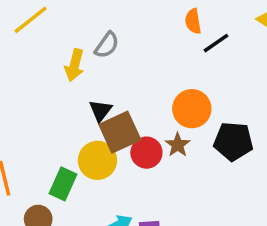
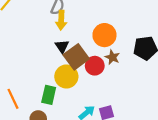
yellow arrow: (74, 65) -> (61, 20), moved
orange circle: (192, 109) -> (104, 35), moved

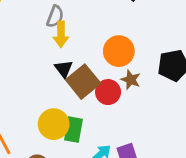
yellow circle: (66, 77) -> (54, 124), moved
green rectangle: (49, 95) -> (73, 130), moved

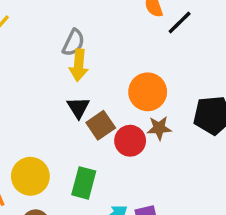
brown star: (131, 80) -> (159, 128), turned -30
brown square: (83, 82) -> (101, 125), size x0.7
yellow circle: (54, 124) -> (30, 176), moved

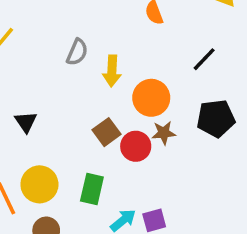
black line: (180, 22) -> (204, 59), moved
yellow arrow: (79, 65) -> (112, 71), moved
black triangle: (78, 108) -> (26, 122), moved

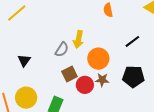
gray semicircle: (77, 52) -> (62, 50), moved

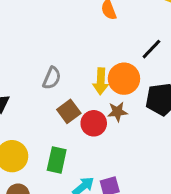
yellow arrow: (78, 39) -> (101, 81), moved
orange circle: (98, 59) -> (124, 79), moved

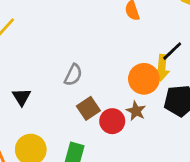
yellow arrow: (101, 81) -> (162, 68), moved
brown star: (117, 112) -> (136, 111), turned 30

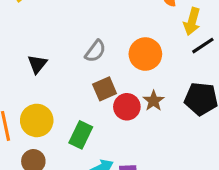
yellow arrow: (162, 68) -> (192, 21), moved
orange circle: (144, 79) -> (145, 54), moved

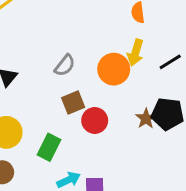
yellow arrow: (192, 21) -> (135, 53), moved
brown star: (154, 101) -> (146, 119), moved

